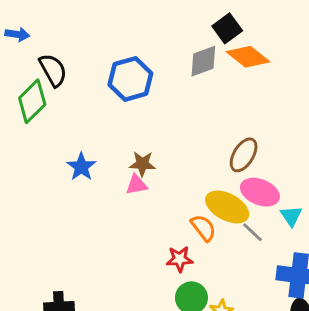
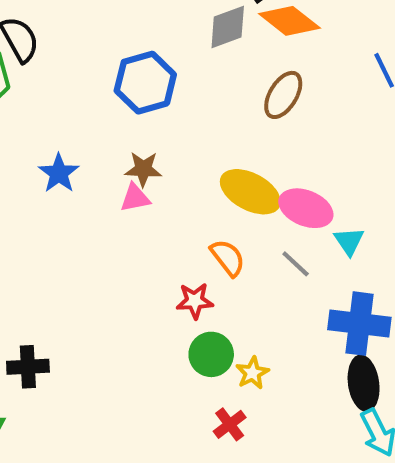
blue hexagon: (130, 79) -> (145, 83), moved
brown ellipse: (244, 155) -> (283, 95), moved
yellow ellipse: (227, 207) -> (250, 192), moved

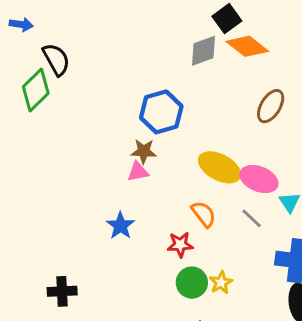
blue hexagon: (145, 83) -> (161, 112), moved
brown ellipse: (283, 95) -> (271, 106), moved
blue star: (59, 173) -> (120, 226), moved
yellow star: (252, 373) -> (221, 283), moved

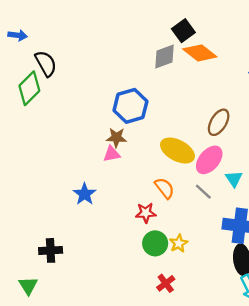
brown ellipse: (271, 106) -> (219, 122), moved
pink ellipse: (259, 179) -> (209, 160), turned -72
blue star: (120, 226) -> (85, 194), moved

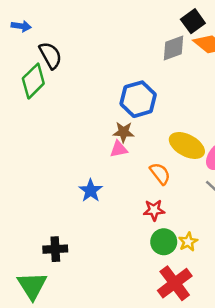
orange semicircle: (165, 188) -> (160, 174), moved
red cross: (166, 283) -> (175, 283), size x1.8
green triangle: (28, 286) -> (32, 286), size x1.5

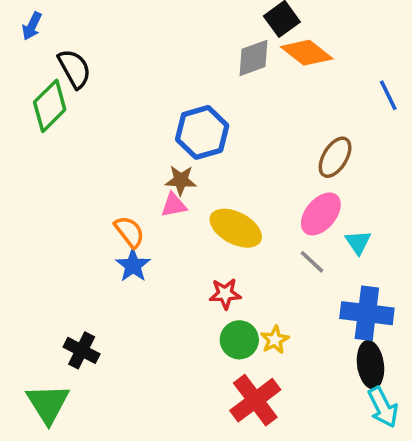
blue arrow: (21, 26) -> (32, 26), turned 108
yellow ellipse: (187, 145) -> (236, 228), moved
orange semicircle: (160, 174) -> (129, 232), moved
black cross: (55, 249) -> (82, 350), turned 30

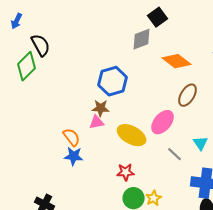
orange diamond: (307, 53) -> (177, 61), moved
pink ellipse: (321, 214) -> (163, 122), moved
blue star: (133, 265) -> (74, 156), turned -30

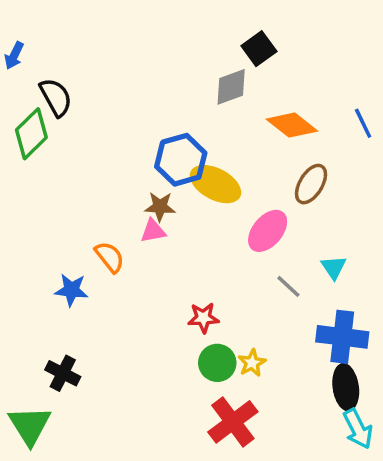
yellow ellipse: (132, 135) -> (216, 184), moved
blue star: (74, 156) -> (71, 290), moved

